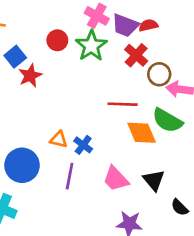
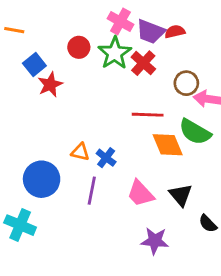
red cross: (136, 55) -> (143, 63), moved

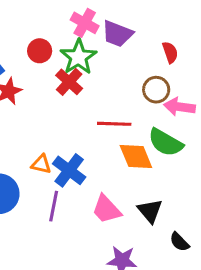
red semicircle: (175, 32) -> (170, 52), moved, turned 84
red cross: (143, 63) -> (69, 82), moved
blue cross: (106, 158) -> (69, 170), size x1.5

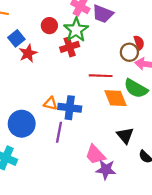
red semicircle: (170, 52) -> (139, 43), moved
red cross: (69, 82) -> (70, 47), turned 30
blue cross: (69, 170) -> (70, 108), turned -30
pink trapezoid: (106, 209) -> (95, 155), moved

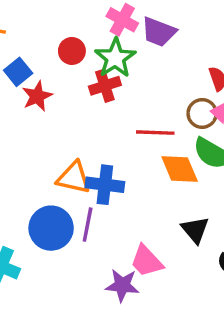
brown circle: (129, 52) -> (202, 113), moved
orange triangle: (50, 103) -> (74, 178), size x1.5
blue circle: (22, 124) -> (51, 228), moved
purple star: (106, 170) -> (122, 285), moved

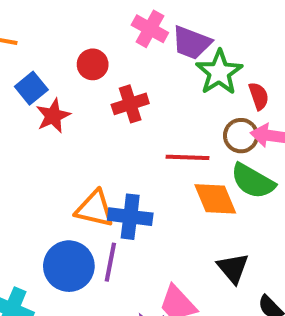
green star: (115, 58) -> (219, 72), moved

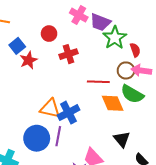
blue cross: (130, 217) -> (69, 113), turned -35

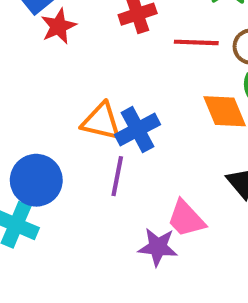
red line: (98, 82) -> (196, 42), moved
blue circle: (37, 138) -> (36, 180), moved

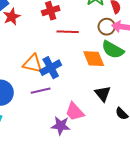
red line: (196, 42) -> (68, 32), moved
purple line: (117, 176) -> (41, 91), turned 66

